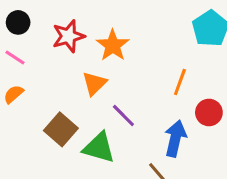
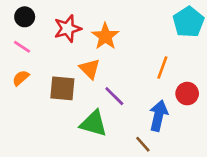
orange triangle: (94, 83) -> (90, 69), turned -30
brown square: (61, 129) -> (62, 88), moved, turned -36

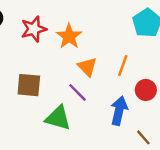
orange triangle: (90, 69) -> (87, 67), moved
brown line: (143, 144) -> (143, 137), moved

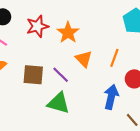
purple line: (78, 92) -> (61, 75), moved

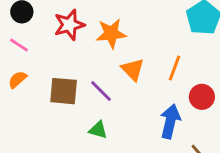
orange star: (68, 33) -> (111, 33), turned 30
green triangle: (59, 103) -> (98, 130), size x0.6

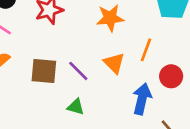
orange star: (111, 33) -> (110, 18), moved
orange triangle: (133, 69) -> (114, 63), moved

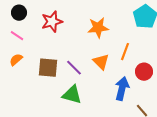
green triangle: (76, 107) -> (72, 95), size x1.5

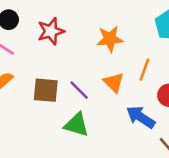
blue arrow: (122, 89) -> (141, 117), turned -70

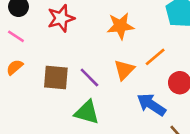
orange line: (144, 70) -> (155, 57), turned 30
orange triangle: (114, 82) -> (124, 70), turned 30

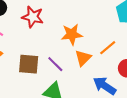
red star: (61, 18) -> (33, 17), turned 30
orange star: (120, 26) -> (72, 34), moved

